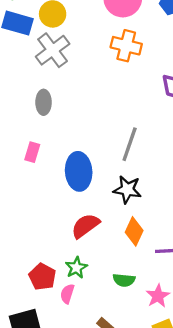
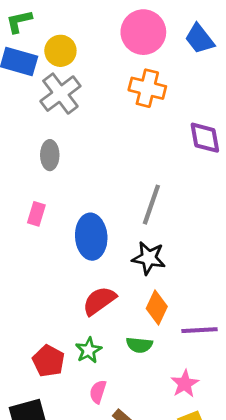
green semicircle: (124, 280) -> (139, 345), moved
pink semicircle: (67, 294) -> (98, 392), moved

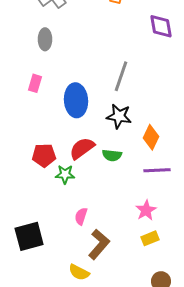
orange diamond: (157, 307) -> (151, 137), moved
green semicircle: (139, 345) -> (112, 155), moved
green star: (89, 350) -> (65, 174), moved, turned 30
red pentagon: (48, 361) -> (44, 155), moved, turned -30

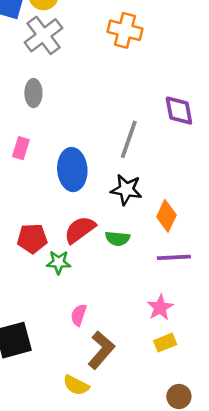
purple diamond: (161, 26) -> (179, 111), moved

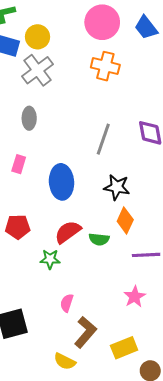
gray line: (129, 139) -> (103, 139), moved
black star: (126, 190) -> (117, 187), moved
orange diamond: (166, 216) -> (125, 221), moved
red pentagon: (32, 238) -> (18, 227), moved
yellow rectangle: (165, 343) -> (124, 348), moved, size x1.4

